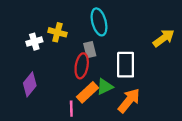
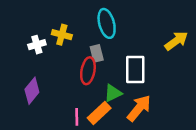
orange rectangle: (87, 92) -> (99, 113), moved

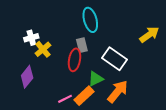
yellow cross: (62, 35) -> (43, 49), moved, turned 35
white rectangle: (135, 70) -> (114, 59), turned -55
pink line: (77, 117) -> (65, 99), turned 64

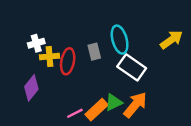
cyan ellipse: (90, 20) -> (120, 40), moved
yellow cross: (43, 49) -> (50, 57), turned 35
red ellipse: (74, 60) -> (68, 61), moved
green triangle: (96, 79) -> (114, 102), moved

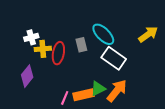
cyan ellipse: (120, 40) -> (103, 34), turned -30
orange rectangle: (97, 110) -> (83, 95), turned 30
pink line: (75, 113) -> (65, 98), turned -40

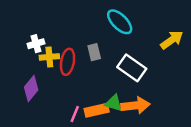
cyan ellipse: (103, 34) -> (120, 22), moved
green triangle: (98, 89) -> (114, 103), turned 42
orange arrow: (117, 91) -> (135, 105), turned 45

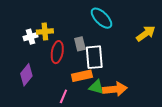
yellow cross: (49, 57) -> (45, 31), moved
white rectangle: (132, 68) -> (94, 57), moved, turned 50
orange rectangle: (97, 110) -> (82, 76), moved

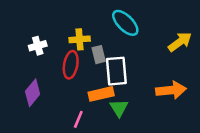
yellow cross: (45, 31) -> (80, 39), moved
green triangle: (96, 87) -> (119, 108), turned 42
orange arrow: (115, 89) -> (171, 90), moved

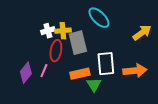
white cross: (38, 46) -> (48, 31), moved
gray rectangle: (99, 55) -> (78, 43), size x1.6
white rectangle: (116, 71) -> (106, 64), moved
pink line: (78, 119) -> (44, 71), moved

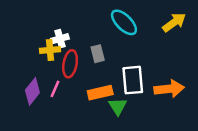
yellow cross: (63, 31) -> (50, 50), moved
yellow arrow: (142, 33) -> (174, 22), moved
gray rectangle: (78, 43) -> (98, 54), size x0.6

